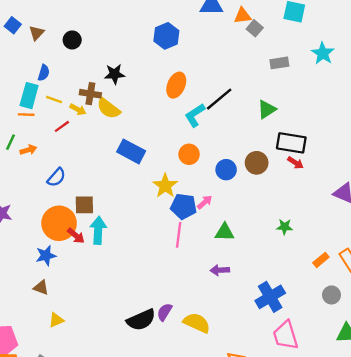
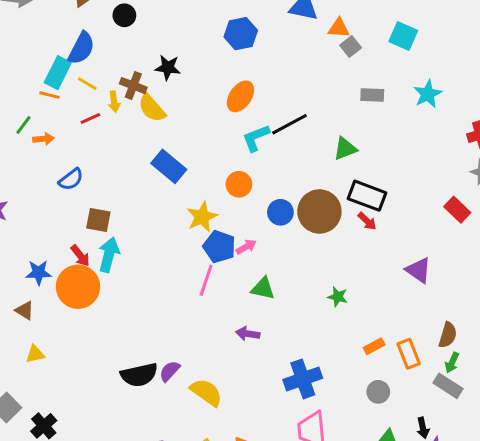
blue semicircle: (44, 73) -> (81, 48), size x1.6
yellow arrow: (78, 109) -> (114, 102), turned 42
brown circle: (257, 163) -> (319, 211), size x1.5
orange circle: (59, 223) -> (78, 287), moved

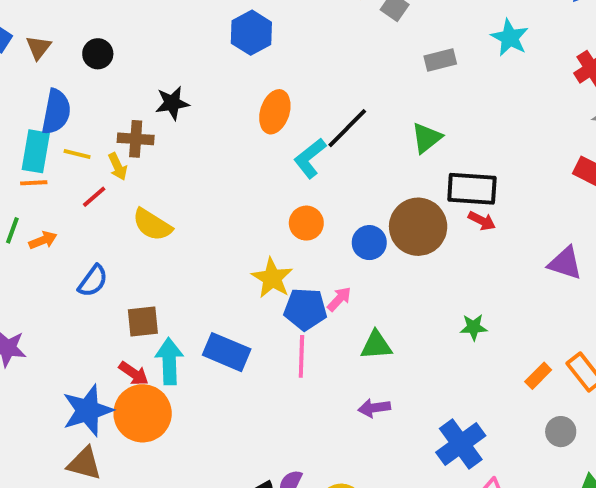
yellow semicircle: (152, 108) -> (152, 225), moved
blue rectangle: (169, 166) -> (227, 352), moved
blue star: (39, 273) -> (88, 410), size x1.5
brown triangle: (25, 310) -> (84, 464), size x1.4

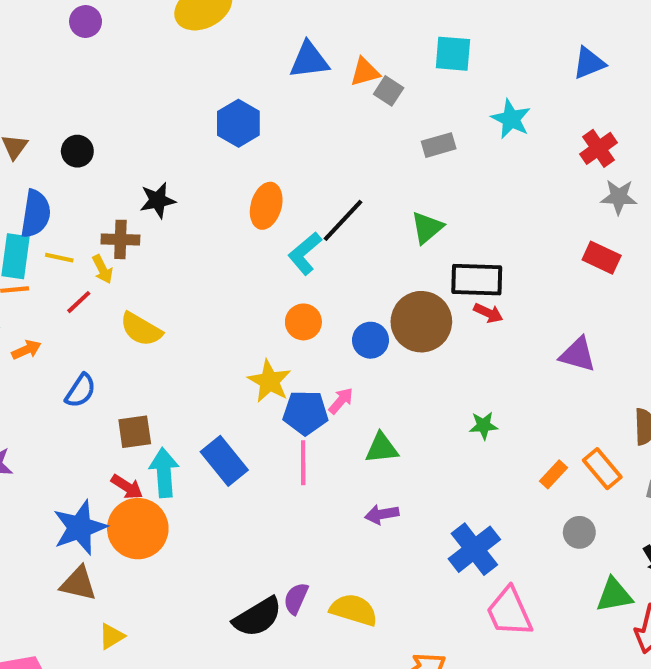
blue rectangle: (227, 352) -> (224, 461), turned 30

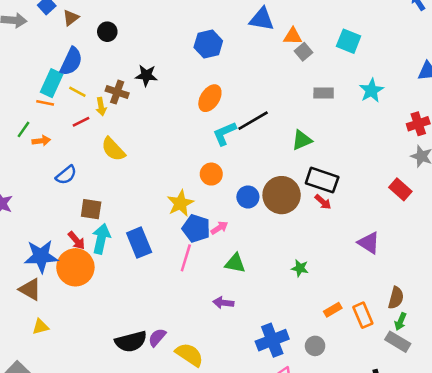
gray circle: (579, 532) -> (315, 346), moved

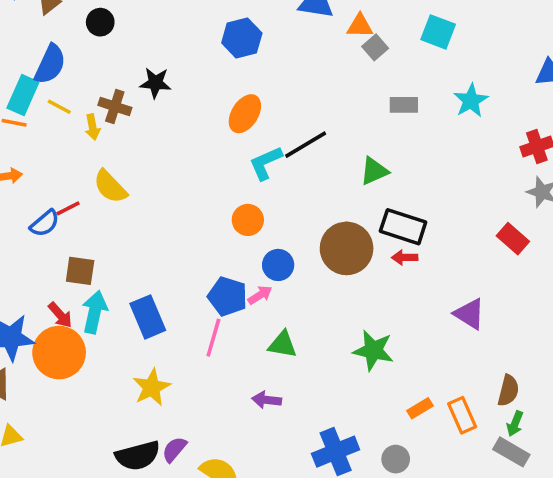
red line: (81, 122) -> (68, 208), moved
blue circle: (248, 197) -> (278, 265), moved
red arrow: (323, 202) -> (405, 257), turned 138
yellow star: (180, 203) -> (152, 387), moved
green star: (300, 268) -> (373, 350), size x1.6

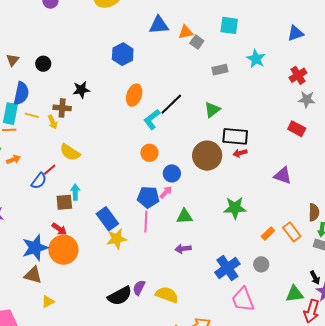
cyan arrow: (95, 312) -> (75, 192), moved, size x0.7
yellow star: (152, 387) -> (117, 239), moved, turned 30

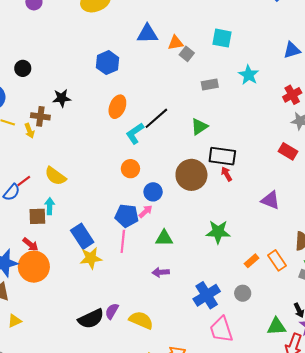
yellow semicircle: (70, 152) -> (55, 176), moved
red arrow: (240, 153) -> (226, 174), turned 72

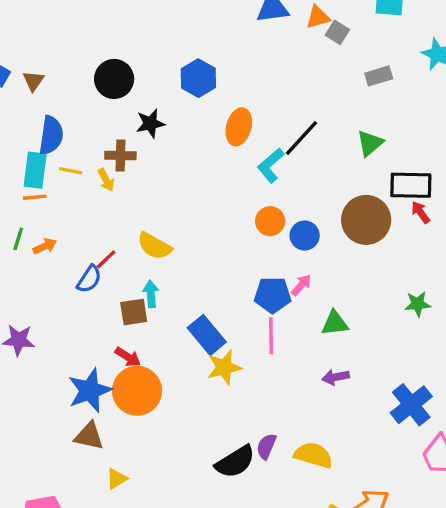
blue hexagon: (108, 63) -> (198, 78), moved
black circle: (23, 68) -> (114, 79), moved, size x1.5
blue circle: (153, 192) -> (305, 235), moved
green star: (218, 232) -> (418, 304), size x0.7

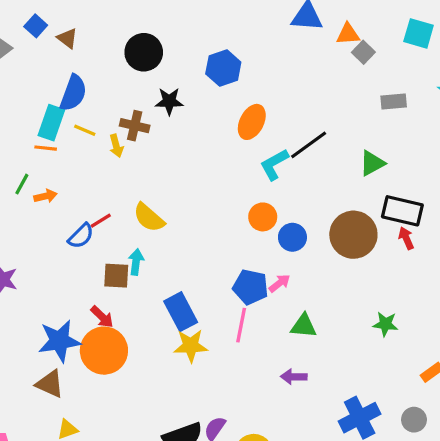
brown triangle: (33, 81) -> (67, 38), turned -40

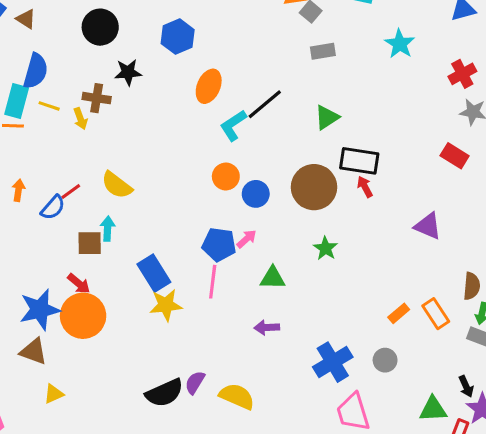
gray rectangle: (394, 101) -> (323, 51), moved
orange arrow: (45, 196) -> (18, 190), moved, turned -65
green star: (385, 324) -> (325, 248), moved, turned 30

